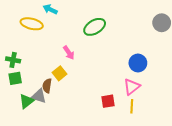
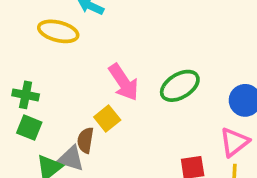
green ellipse: (95, 27) -> (180, 86), moved
pink arrow: (69, 53) -> (124, 82), size x1.5
green square: (15, 78) -> (29, 128), turned 32

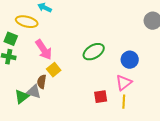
pink arrow: (124, 82) -> (44, 50), moved
green square: (29, 128) -> (11, 39), moved

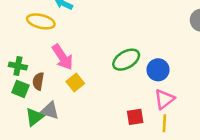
green square: (11, 39) -> (20, 89), moved
blue circle: (130, 60) -> (158, 70), moved
brown semicircle: (42, 82) -> (38, 81), moved

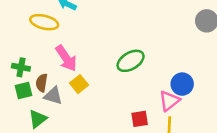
blue circle: (158, 70) -> (182, 84), moved
green square: (20, 89) -> (24, 90), turned -36
gray triangle: (50, 111) -> (53, 96), moved

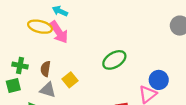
pink arrow: (66, 58) -> (59, 32), moved
brown semicircle: (42, 83) -> (46, 69), moved
green square: (24, 90) -> (13, 85), moved

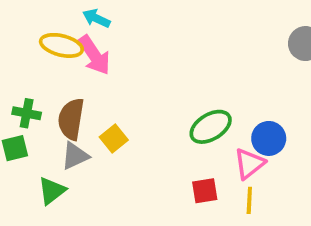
green ellipse: (114, 60) -> (211, 127), moved
brown semicircle: (46, 69) -> (71, 119), size x1.5
gray triangle: (48, 90) -> (75, 156), turned -42

